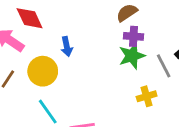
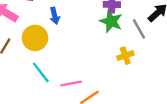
green star: (132, 56) -> (111, 21), turned -30

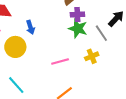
cyan line: (41, 72) -> (16, 85), moved
pink line: (71, 84) -> (60, 62), moved

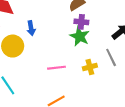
gray line: (101, 33) -> (111, 57), moved

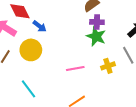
blue arrow: (31, 28) -> (40, 26), moved, turned -40

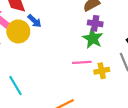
yellow circle: (31, 50) -> (18, 31), moved
pink line: (75, 69) -> (82, 62), moved

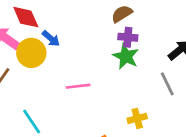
pink line: (82, 62) -> (78, 86), moved
yellow cross: (102, 71) -> (137, 118), moved

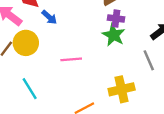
yellow circle: (31, 53) -> (26, 43), moved
yellow cross: (137, 118) -> (122, 89), size x1.5

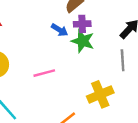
blue arrow: (49, 17) -> (60, 30), moved
gray line: (149, 60) -> (123, 60), turned 30

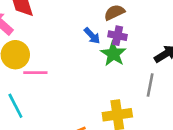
pink line: (44, 73) -> (35, 73), moved

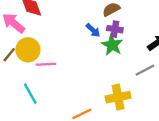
gray line: (150, 85) -> (145, 70), turned 54

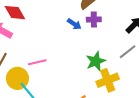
green star: (112, 45) -> (96, 61), moved, turned 30
yellow circle: (28, 50) -> (17, 78), moved

